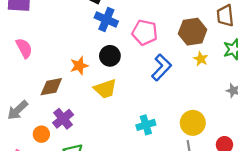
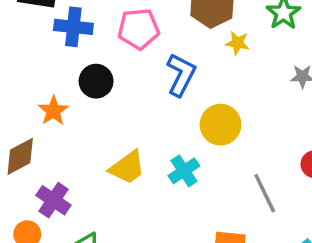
yellow trapezoid: (105, 89) -> (127, 167), moved
yellow circle: (193, 123) -> (220, 125), moved

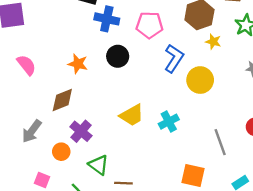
orange star: (53, 111) -> (78, 64), moved, turned -30
yellow circle: (220, 125) -> (200, 80), moved

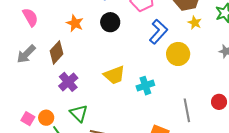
brown diamond: (62, 100) -> (57, 52), turned -35
gray arrow: (32, 131) -> (26, 54), moved
orange circle: (61, 152) -> (46, 118), moved

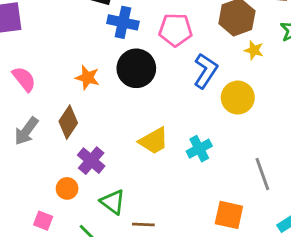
black circle: (110, 22) -> (136, 68), size x1.4
orange circle: (46, 118) -> (67, 188), moved

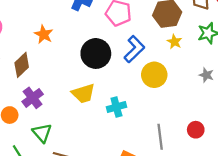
black circle: (136, 68) -> (96, 53), moved

